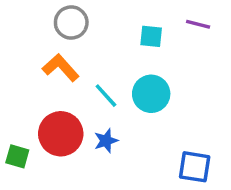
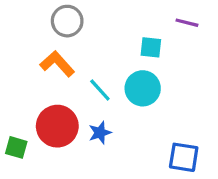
cyan square: (151, 36) -> (151, 47), moved

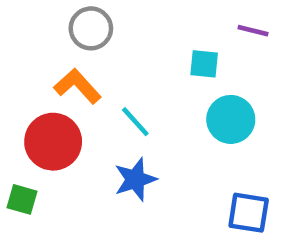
cyan circle: (143, 88) -> (231, 119), moved
red circle: (57, 126) -> (53, 142), moved
blue star: (100, 133) -> (135, 179), size x1.4

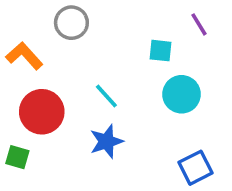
purple line: (253, 31) -> (199, 24), turned 45
orange L-shape: (78, 86) -> (24, 56), moved
blue square: (249, 213) -> (195, 168), turned -36

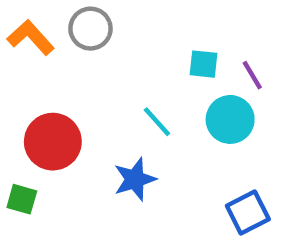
purple line: (199, 24) -> (252, 75), moved
orange L-shape: (24, 56) -> (31, 37), moved
cyan line: (106, 96) -> (157, 122), moved

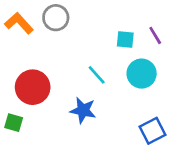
purple line: (252, 75) -> (155, 35), moved
blue star: (135, 179) -> (83, 110), turned 30

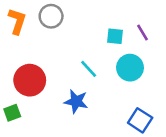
orange L-shape: (19, 23) -> (17, 21), turned 60
green square: (14, 123) -> (12, 113), turned -36
blue square: (152, 131) -> (140, 120), turned -30

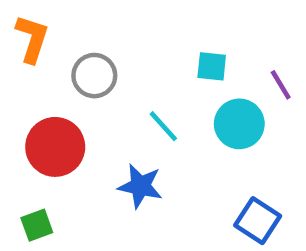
gray circle: (51, 16) -> (94, 76), moved
purple line: (143, 33) -> (281, 85), moved
green square: (12, 113) -> (37, 225), moved

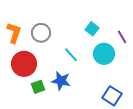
orange L-shape: (32, 39) -> (14, 33), moved
cyan square: (212, 66) -> (92, 29), turned 32
green square: (37, 225) -> (38, 87), moved

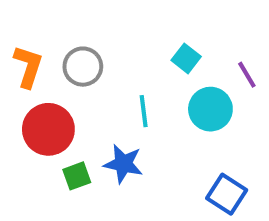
cyan line: (71, 55) -> (144, 111), turned 35

